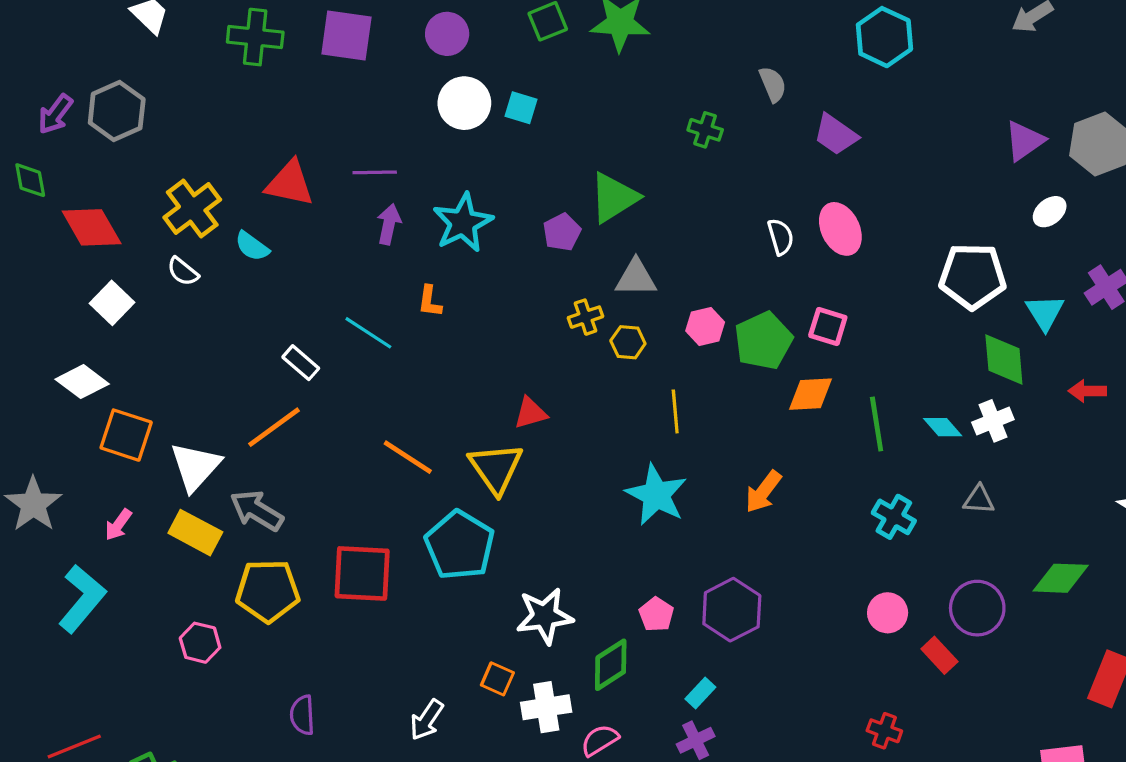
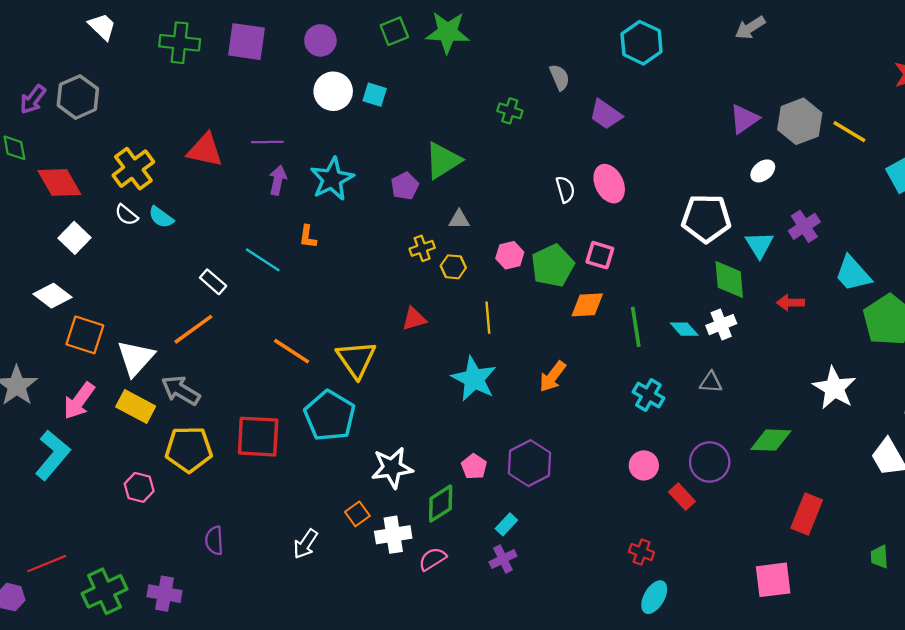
cyan semicircle: (252, 246) -> (161, 217), moved
gray triangle: (636, 278) -> (459, 219), size x0.7
red triangle: (530, 413) -> (414, 319), moved
pink arrow: (118, 525) -> (79, 401), size x1.6
orange square: (497, 679) -> (357, 514), turned 30

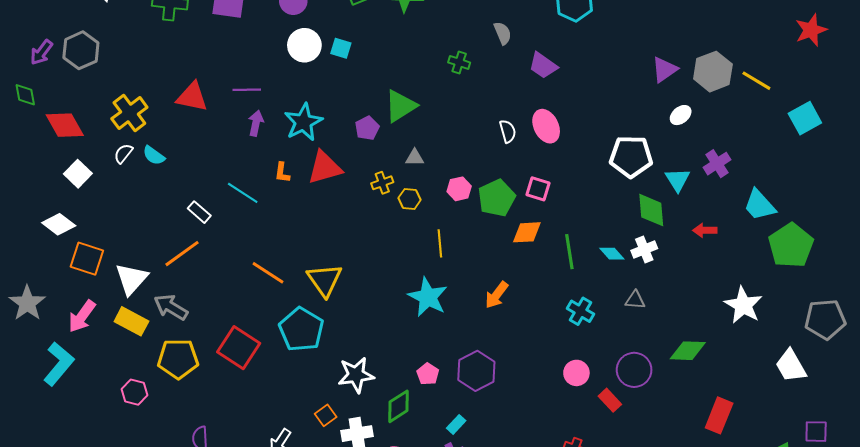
white semicircle: (126, 215) -> (123, 153), turned 90
red triangle: (414, 319) -> (325, 168), moved, size x1.6
red square: (258, 437) -> (239, 348), turned 30

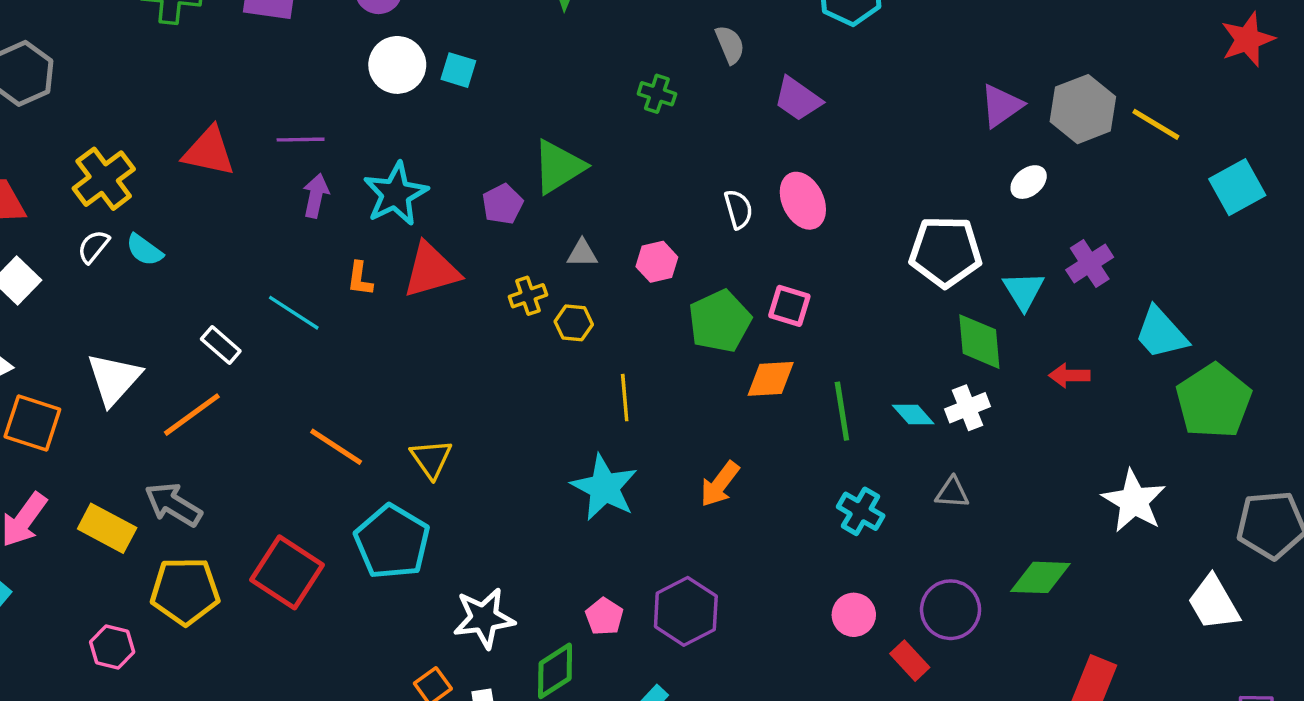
pink hexagon: (459, 189) -> (657, 262), moved
white triangle: (131, 279) -> (114, 379), moved
yellow triangle: (325, 280) -> (431, 459), size x0.7

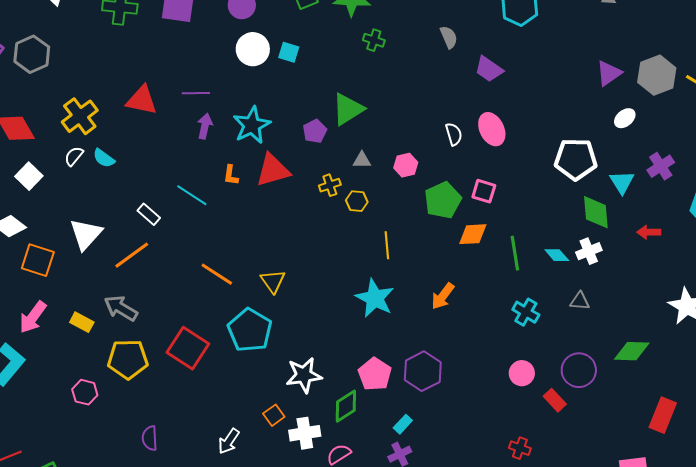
green cross: (657, 94) -> (374, 40), moved
yellow rectangle: (107, 528) -> (82, 322), size x0.7
pink pentagon: (604, 616) -> (375, 374), size x1.5

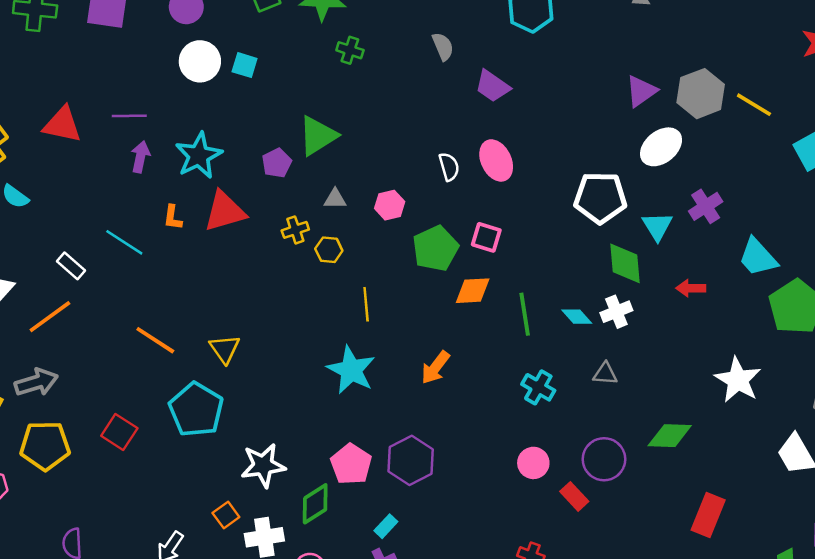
white ellipse: (625, 118) -> (661, 147), size x1.6
gray arrow: (121, 308) -> (36, 382), turned 132
red square: (188, 348) -> (119, 432), size x0.7

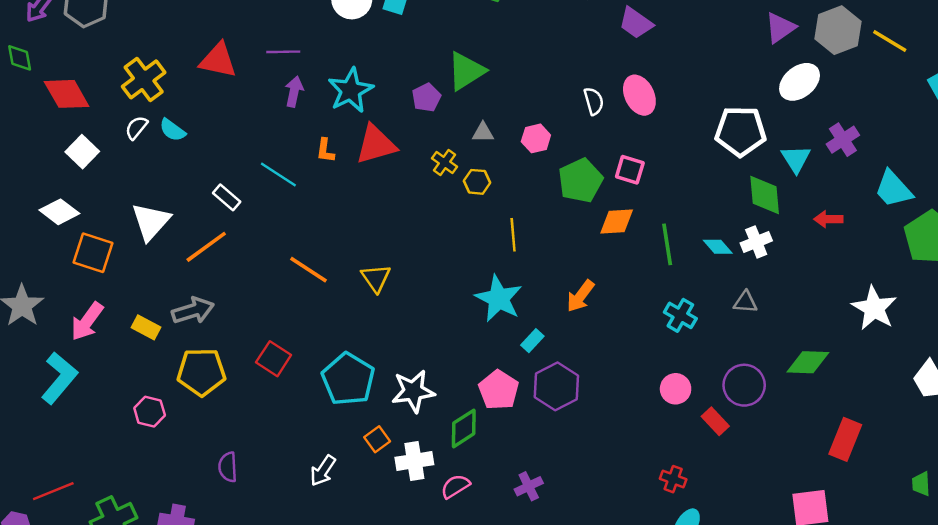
yellow cross: (295, 230) -> (444, 163), turned -35
cyan pentagon: (196, 410) -> (348, 379), moved
cyan rectangle: (386, 526) -> (532, 341), moved

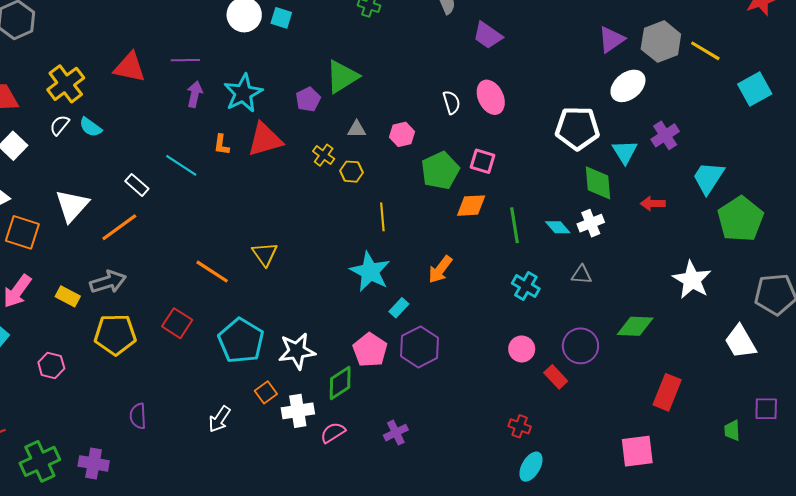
cyan trapezoid: (893, 189) -> (708, 178), turned 75
orange line: (308, 270) -> (212, 272), moved
pink hexagon: (150, 412) -> (51, 365), moved

